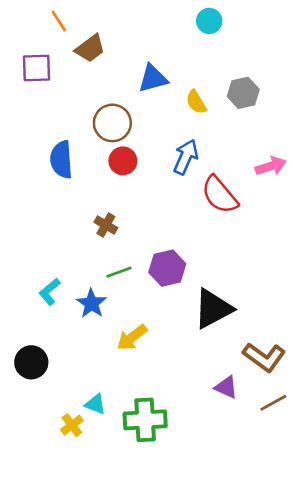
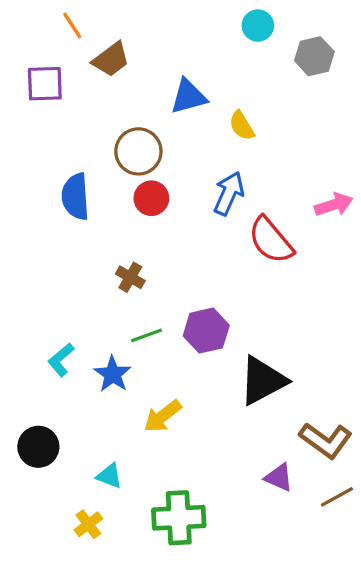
gray hexagon: (243, 93) -> (314, 56), moved
cyan triangle: (95, 404) -> (109, 476), moved

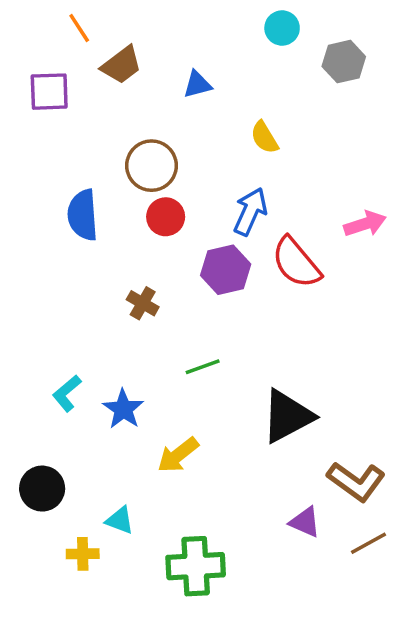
blue triangle: (188, 97) -> (197, 84), moved, size x0.7
purple hexagon: (206, 331) -> (226, 270), moved
green line: (146, 335) -> (203, 367), moved
yellow cross: (88, 524) -> (83, 554), moved, turned 36

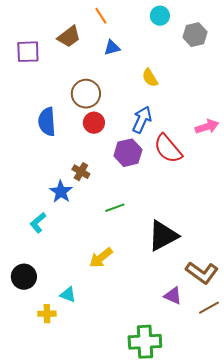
orange line: (79, 28) -> (101, 16), moved
blue star: (123, 409) -> (61, 192), moved
green cross: (196, 566) -> (145, 342), moved

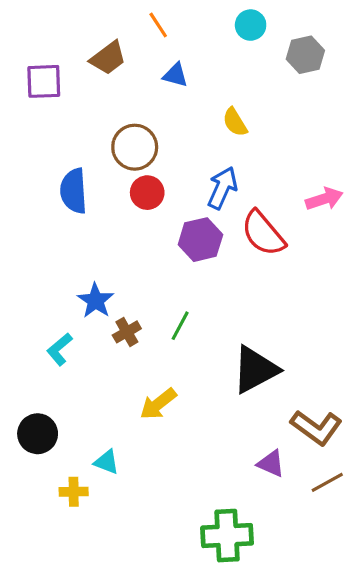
blue triangle: (112, 48) -> (175, 75), turned 30
brown cross: (81, 172) -> (127, 332), moved, turned 30
green line: (115, 208) -> (180, 326), turned -42

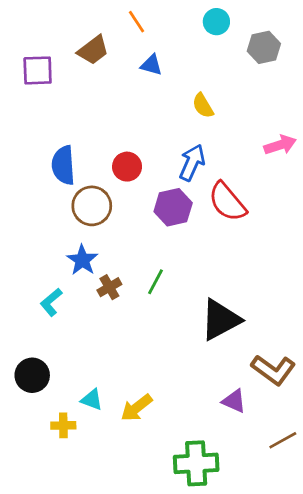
brown circle: (135, 147) -> (92, 206), moved
pink arrow: (324, 199) -> (280, 145), moved
yellow arrow: (158, 404) -> (137, 408), moved
brown line: (327, 482) -> (283, 440), moved

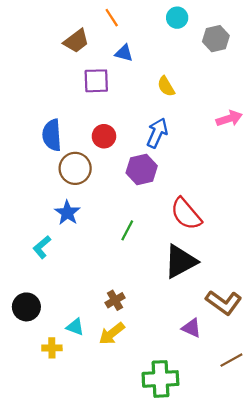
purple square: (38, 70) -> (96, 81), moved
red semicircle: (227, 202) -> (186, 214), moved
brown cross: (109, 287) -> (115, 300), moved

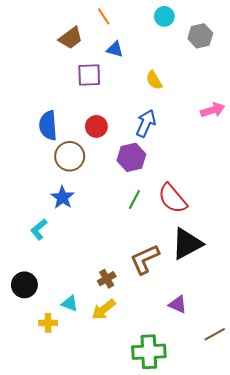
green line: (127, 230) -> (134, 199), moved
black triangle: (180, 261) -> (187, 244), moved
brown L-shape: (224, 302) -> (145, 259), moved, turned 120

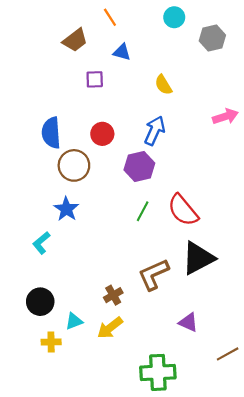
purple square: (89, 75) -> (95, 79), size x0.7
black circle: (24, 285) -> (40, 302), moved
cyan triangle: (70, 303) -> (74, 321), turned -42

